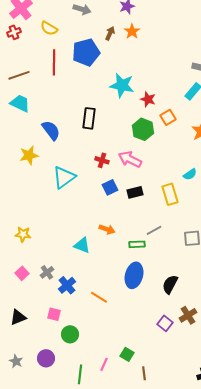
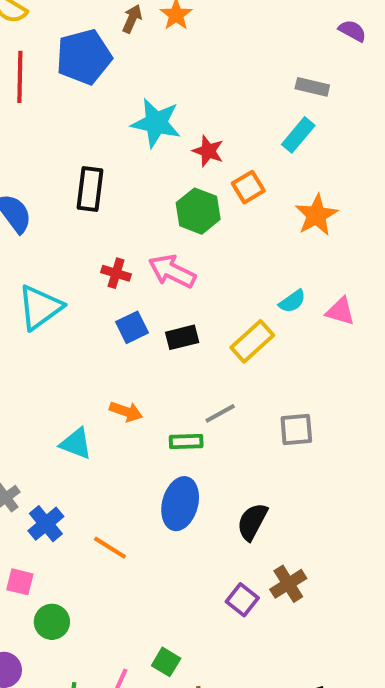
yellow rectangle: (170, 194) -> (252, 341), turned 65

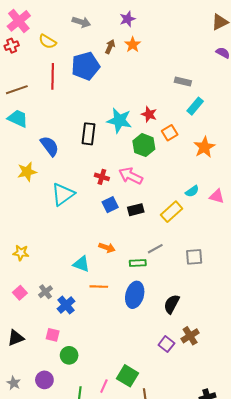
gray rectangle: (312, 87) -> (183, 81), moved
cyan star: (156, 123) -> (119, 120), moved
orange line: (110, 548) -> (99, 287), moved, turned -30
green square: (166, 662) -> (128, 376), size x1.5

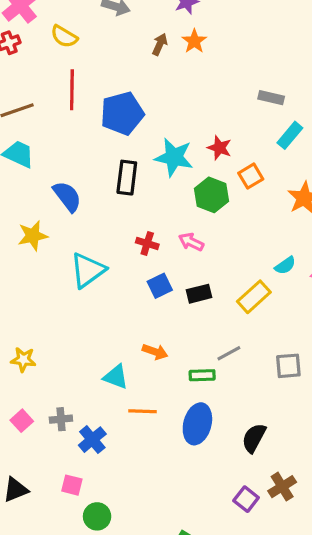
blue pentagon: (85, 66) -> (122, 113), moved
pink arrow: (131, 176) -> (191, 242), size x0.7
gray cross: (45, 292) -> (61, 419), turned 32

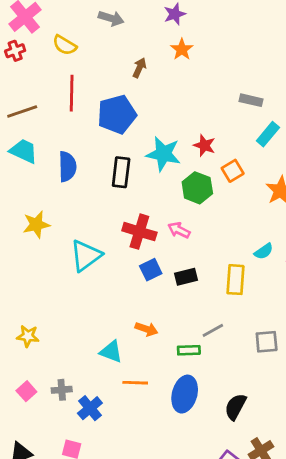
brown arrow: (160, 44) -> (139, 68), moved
blue semicircle: (67, 196) -> (67, 167), moved, turned 36
red cross: (147, 243) -> (139, 232), size x1.6
yellow rectangle: (254, 297) -> (235, 280), turned -44

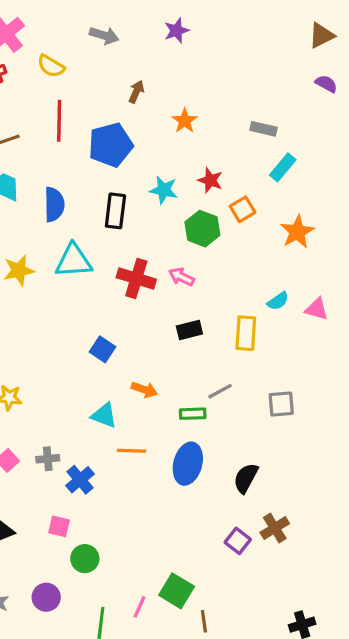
orange star: (182, 49) -> (185, 121), moved
cyan star: (163, 154) -> (164, 190), size x0.7
cyan triangle: (86, 256) -> (74, 261), moved, turned 32
blue square: (151, 270) -> (103, 349), moved, turned -30

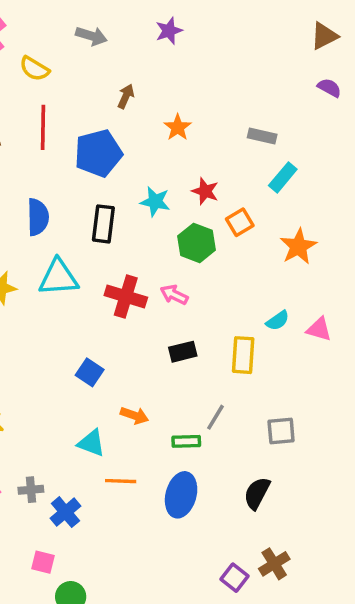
gray line: (220, 391) -> (216, 417), turned -30
black semicircle: (246, 478) -> (257, 493), moved

